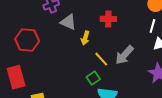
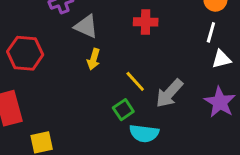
yellow arrow: (85, 38) -> (94, 59), moved
gray arrow: (124, 55) -> (169, 93), moved

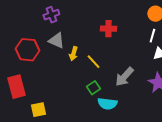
gray triangle: (86, 26) -> (56, 41), moved
yellow line: (135, 81) -> (93, 62), moved

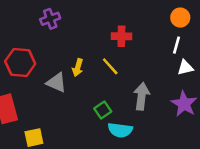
gray triangle: (56, 41) -> (56, 83), moved
yellow line: (93, 62) -> (110, 66), moved
gray arrow: (124, 77) -> (141, 96), turned 145

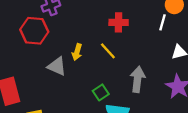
white line: (177, 45) -> (162, 22), moved
red hexagon: (20, 63) -> (34, 31), moved

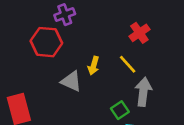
red cross: (119, 22) -> (139, 33), turned -36
gray arrow: (138, 79) -> (143, 92), moved

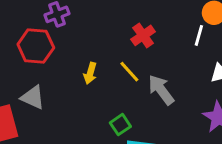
gray triangle: (71, 81) -> (33, 97), moved
gray arrow: (143, 92) -> (161, 90), moved, turned -44

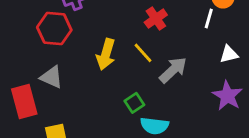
yellow arrow: (90, 73) -> (106, 54), size x1.5
gray arrow: (161, 90) -> (173, 70), turned 84

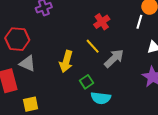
red hexagon: (54, 29) -> (17, 39), moved
yellow arrow: (106, 54) -> (66, 61), moved

